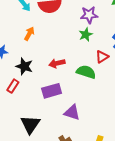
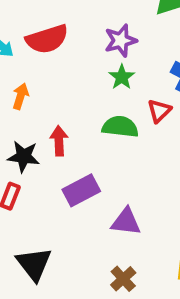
red arrow: (57, 63) -> (59, 141), moved, turned 112
green semicircle: (86, 72) -> (120, 127), moved
black triangle: (30, 124) -> (34, 264), moved

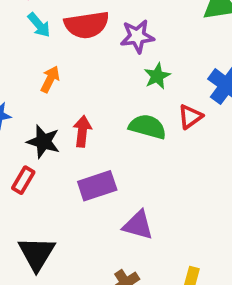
purple star: (121, 40) -> (137, 36), moved

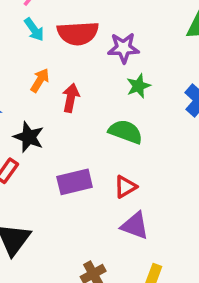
red triangle: (190, 117) -> (125, 187), moved
red arrow: (82, 131) -> (71, 98), moved
purple triangle: (138, 225) -> (135, 226), moved

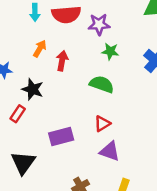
cyan arrow: (34, 30) -> (35, 12), turned 36
green star: (138, 86) -> (110, 51), turned 30
purple rectangle: (75, 182) -> (61, 137), moved

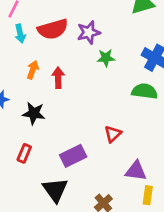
green semicircle: (102, 84) -> (145, 91), moved
red rectangle: (18, 114) -> (24, 153), moved
purple triangle: (110, 151) -> (136, 171), moved
black triangle: (23, 163) -> (55, 190), moved

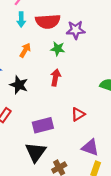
green star: (106, 58) -> (58, 49), moved
red arrow: (58, 78) -> (56, 78), moved
black triangle: (55, 190) -> (36, 152), moved

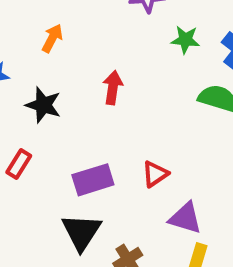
green star: (58, 49) -> (185, 40), moved
red triangle: (78, 114) -> (155, 174), moved

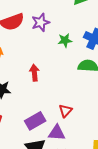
purple triangle: (185, 218) -> (57, 133), moved

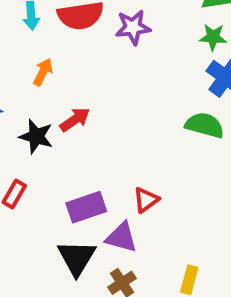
green star: (65, 40) -> (213, 37), moved
red arrow: (34, 73) -> (75, 120), moved, turned 49

